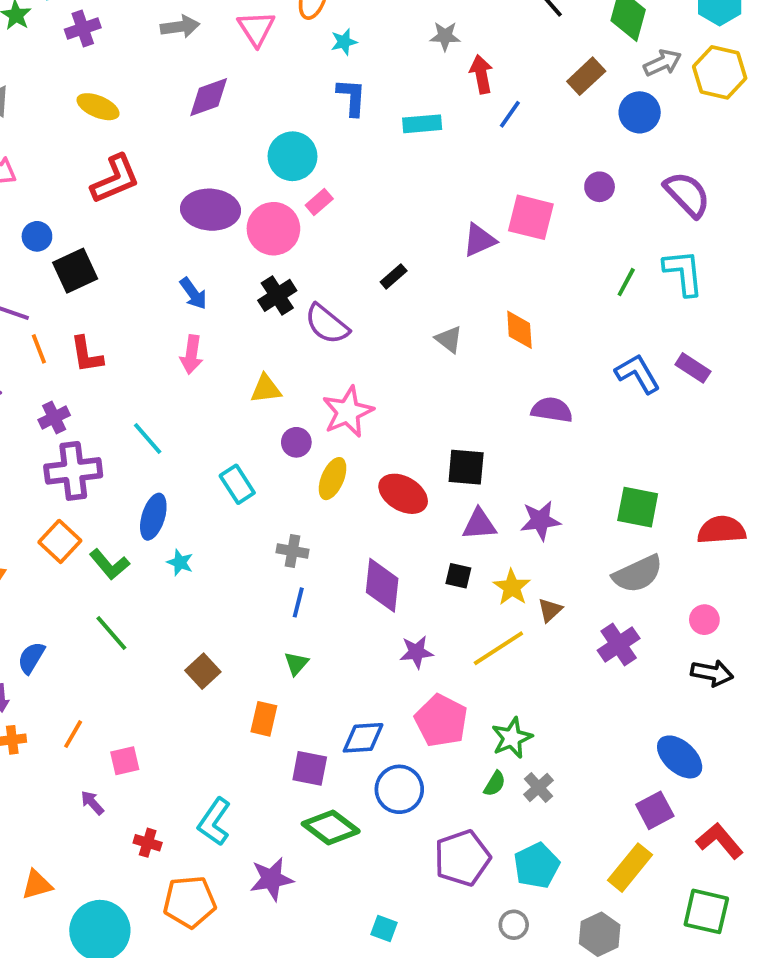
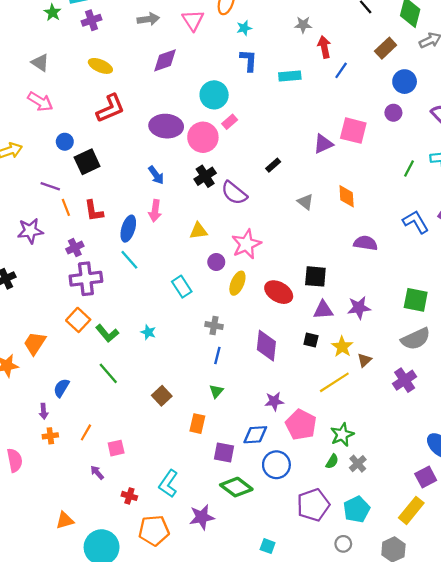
blue circle: (640, 112) -> (405, 82), moved
blue ellipse: (153, 517) -> (128, 229), moved
purple star: (416, 652) -> (274, 401), moved

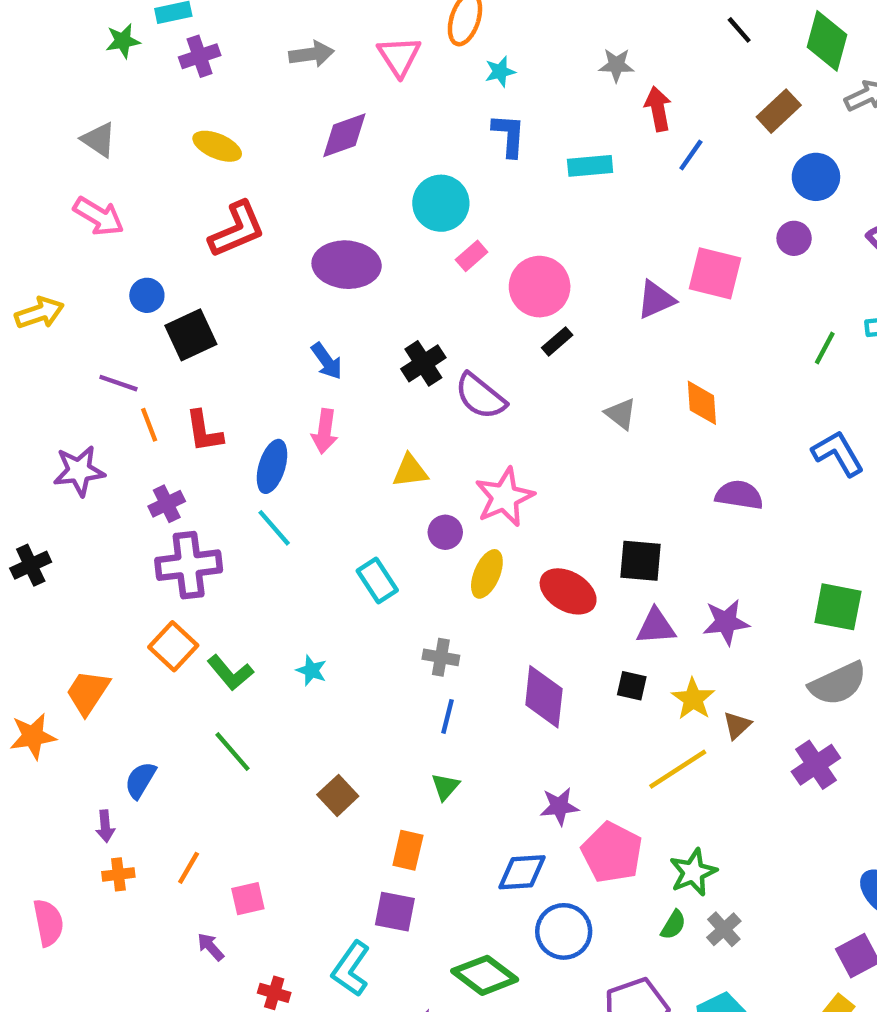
green star: (53, 12) -> (123, 41), turned 30
pink circle: (203, 137) -> (540, 287), moved
purple square: (224, 453) -> (395, 912), moved

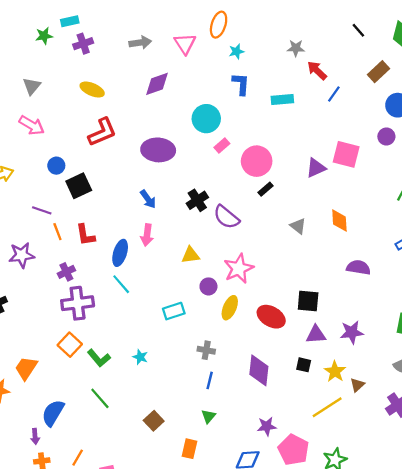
red arrow: (658, 109) -> (317, 70), turned -35
gray triangle: (99, 140) -> (32, 86), turned 36
cyan rectangle: (377, 580) -> (174, 311), turned -75
blue semicircle: (140, 780) -> (53, 413), size x1.4

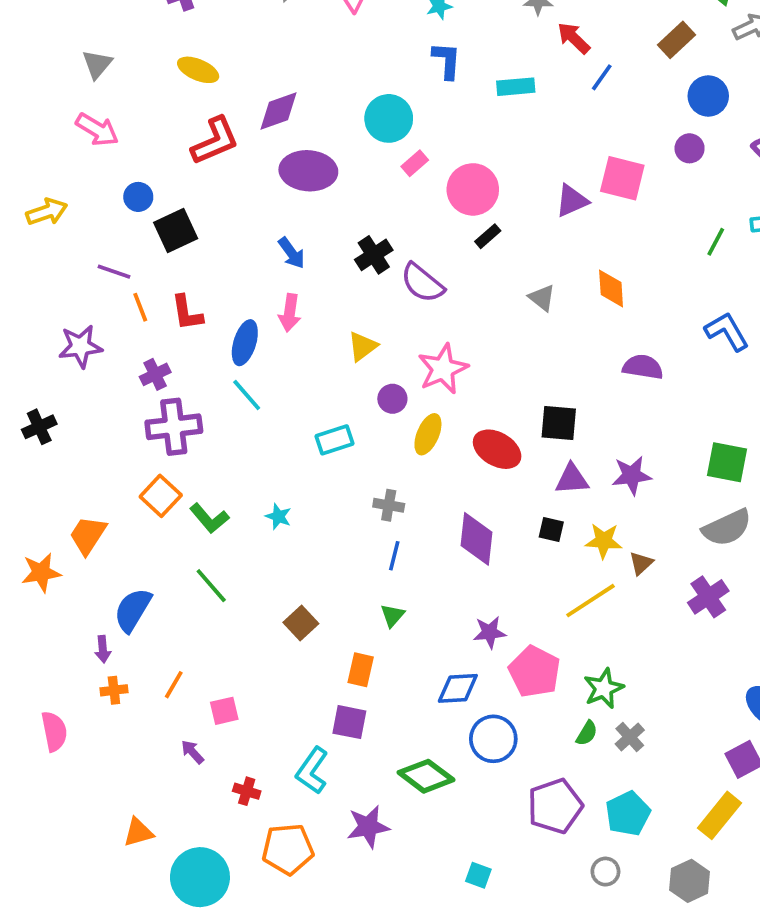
purple diamond: (157, 84) -> (278, 111), moved
yellow triangle: (191, 255) -> (363, 346), turned -30
yellow star: (335, 371) -> (604, 541), turned -30

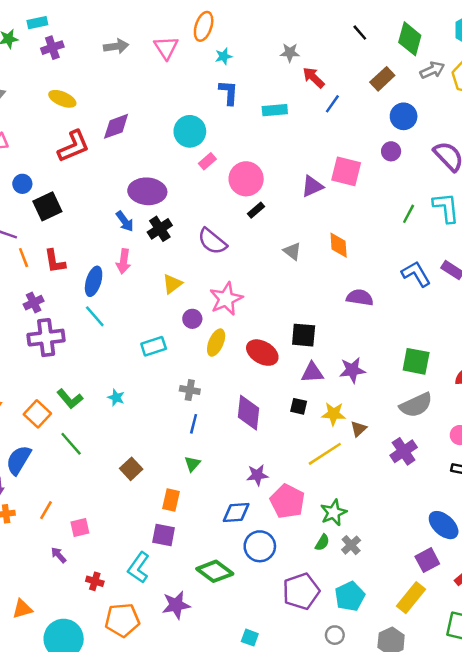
purple ellipse: (308, 171) -> (147, 191), moved
black cross: (374, 255) -> (160, 229), moved
orange square: (161, 496) -> (37, 414), moved

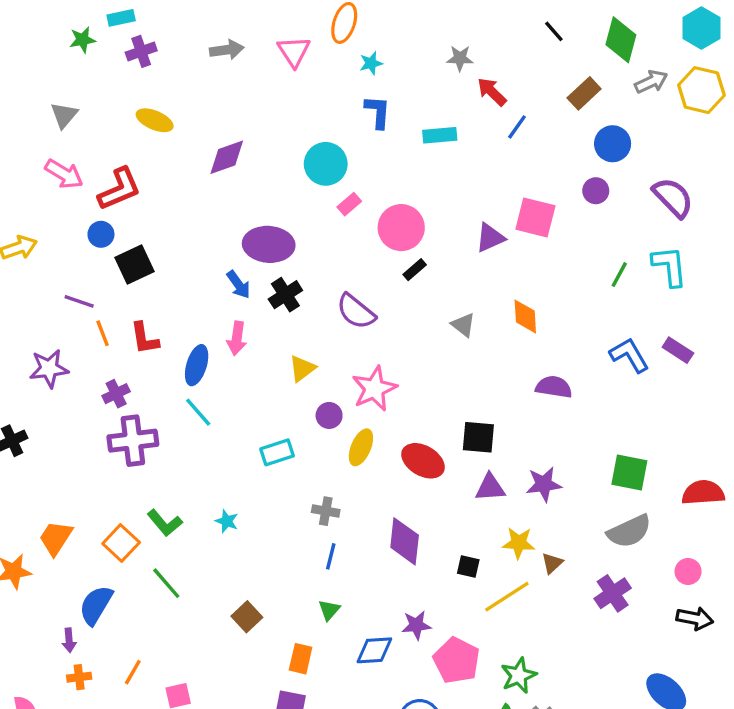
red L-shape: (74, 146) -> (119, 189), moved
black square: (299, 406) -> (468, 566), moved
blue diamond: (236, 513) -> (374, 650), moved

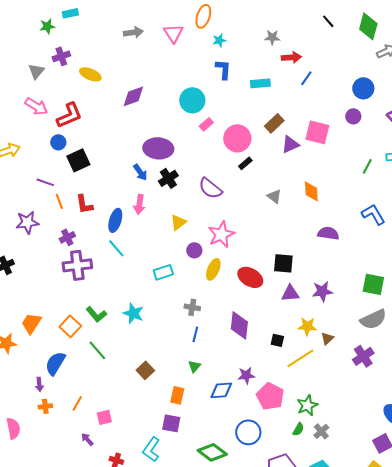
purple cross: (141, 51) -> (61, 56), moved
red arrow: (492, 92) -> (291, 57), turned 132
brown rectangle: (584, 93) -> (274, 123), moved
cyan star: (227, 521) -> (133, 313), size x1.5

